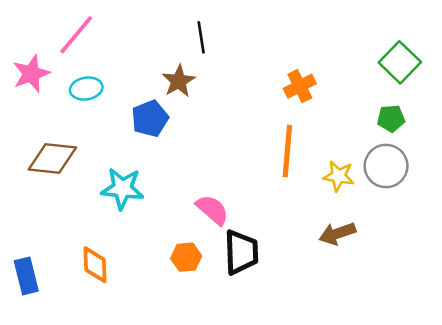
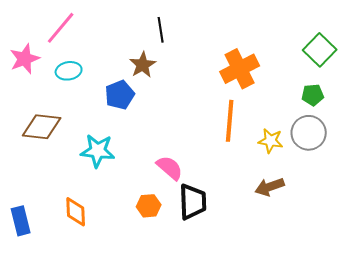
orange cross: (300, 86) -> (240, 69), size x1.5

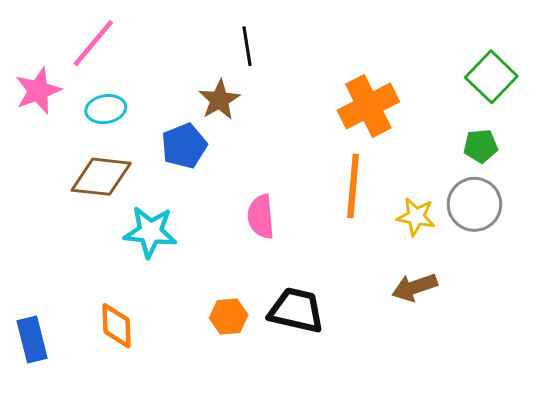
brown diamond: (42, 127) -> (101, 177), moved
pink semicircle: (170, 168) -> (261, 217), moved, turned -136
black trapezoid: (193, 202) -> (296, 310), turned -75

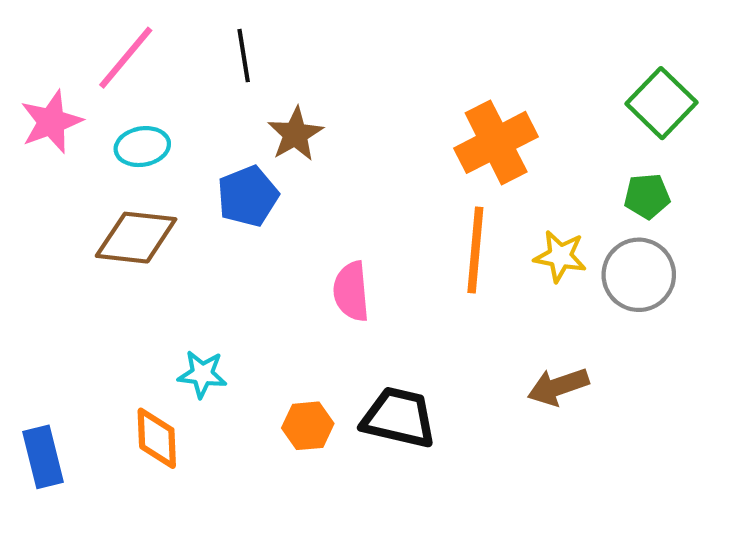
black line: (247, 46) -> (244, 56), moved
yellow star: (416, 217) -> (560, 256), moved
cyan star: (150, 232) -> (202, 374), moved, size x0.7

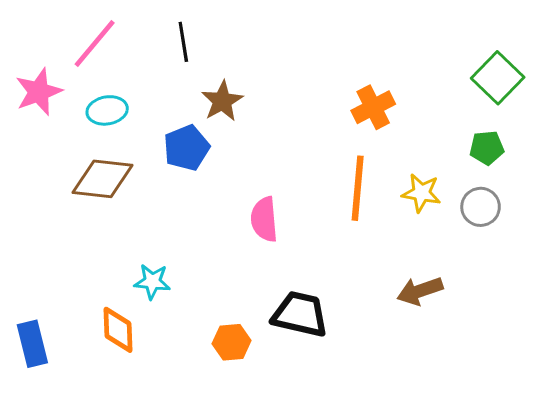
orange cross: (496, 142) -> (373, 107), size x0.7
gray circle: (639, 275) -> (481, 207), size x0.7
orange hexagon: (308, 426) -> (232, 342), moved

